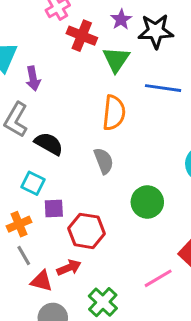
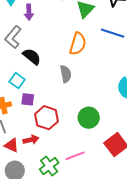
green circle: (147, 202) -> (89, 118), moved
pink line: (158, 278) -> (75, 156), moved

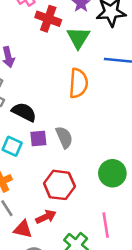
gray semicircle: (66, 74) -> (64, 137), moved
purple square: (28, 99) -> (38, 139), moved
pink line: (75, 156) -> (106, 225), turned -66

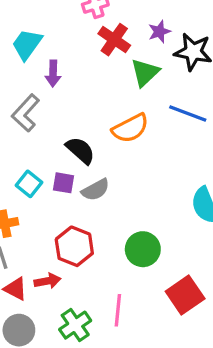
orange semicircle: (78, 83) -> (130, 128), turned 44
black semicircle: (24, 112) -> (80, 150), moved
gray semicircle: (64, 137) -> (96, 190), turned 70

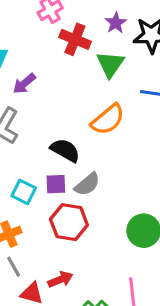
purple arrow: (53, 74) -> (24, 84), turned 60
red hexagon: (74, 246) -> (69, 222), moved

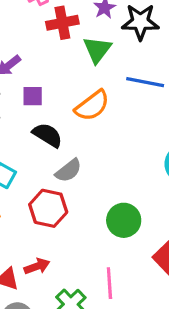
red cross: (75, 39) -> (62, 23), turned -36
purple square: (56, 184) -> (33, 96), moved

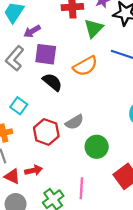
purple square: (33, 96) -> (46, 54), size x1.5
gray semicircle: (69, 171) -> (74, 122), moved

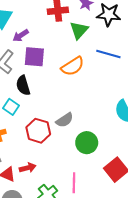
black semicircle: (52, 82) -> (23, 85), moved, turned -144

